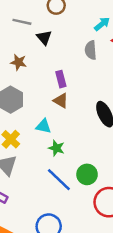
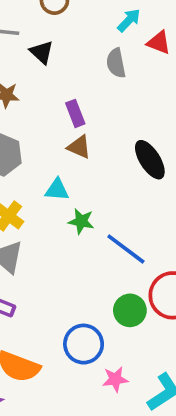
green circle: (87, 174) -> (130, 310), moved
blue line: (59, 180) -> (126, 249), moved

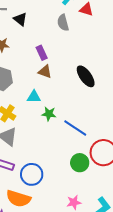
blue circle: (84, 344) -> (32, 174), moved

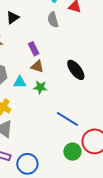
black triangle: (20, 19) -> (13, 18), turned 48
cyan triangle: (34, 97) -> (20, 82), moved
green star: (49, 114) -> (40, 87), moved

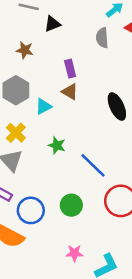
cyan triangle: (20, 82) -> (44, 106), turned -40
green star: (40, 87) -> (57, 145), moved
green circle: (72, 152) -> (71, 205), moved

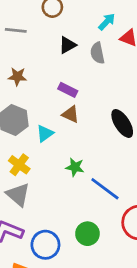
black triangle: (52, 24) -> (67, 45), moved
purple rectangle: (70, 69) -> (68, 90), turned -42
green star: (57, 145) -> (75, 167), moved

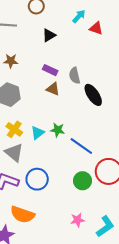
gray semicircle: (97, 53) -> (75, 76), moved
cyan triangle: (45, 133) -> (38, 133), moved
green circle: (87, 234) -> (82, 181), moved
blue circle: (45, 245) -> (37, 179), moved

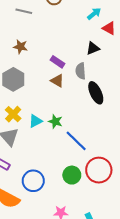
black triangle: (49, 35) -> (93, 48), moved
blue circle: (37, 179) -> (33, 181), moved

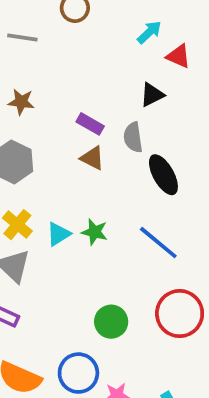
blue line: (76, 141) -> (158, 243), moved
green circle: (72, 175) -> (111, 322), moved
blue circle: (33, 181) -> (78, 373), moved

